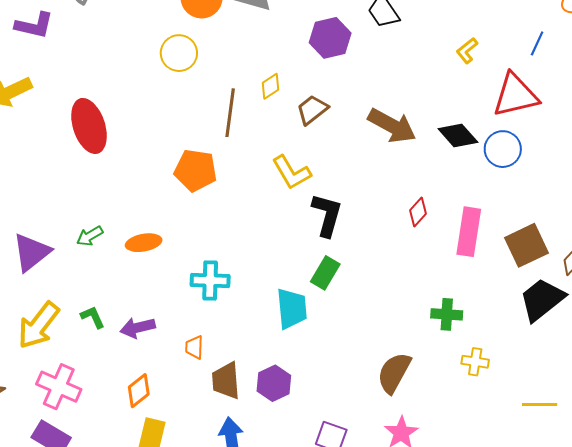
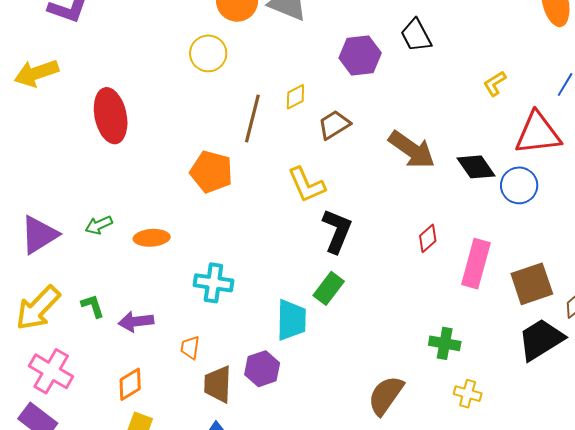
purple hexagon: (274, 383) -> (262, 369), moved

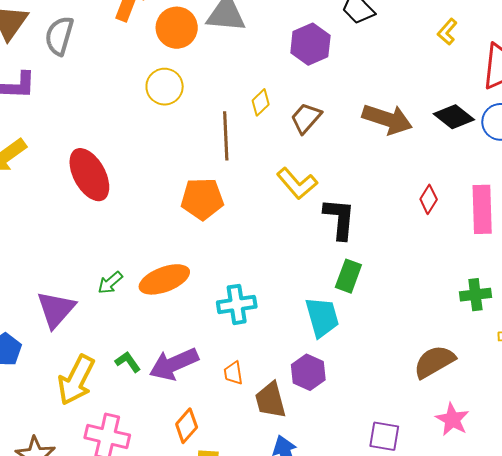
orange ellipse: (152, 238) -> (164, 279), size x1.4
purple arrow: (136, 322) -> (174, 364), size x1.4
brown semicircle: (386, 395) -> (434, 362), turned 42

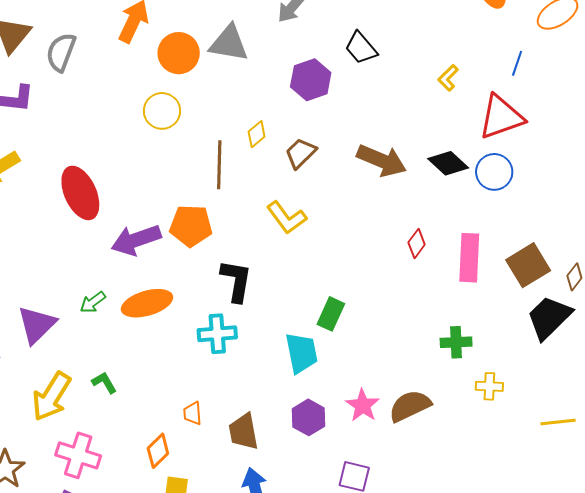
black L-shape: (340, 219) -> (236, 281), moved
purple arrow: (174, 364) -> (136, 240), moved
purple hexagon: (308, 372) -> (308, 417), moved
orange trapezoid: (233, 373) -> (193, 413), moved
pink star: (452, 419) -> (363, 405), moved

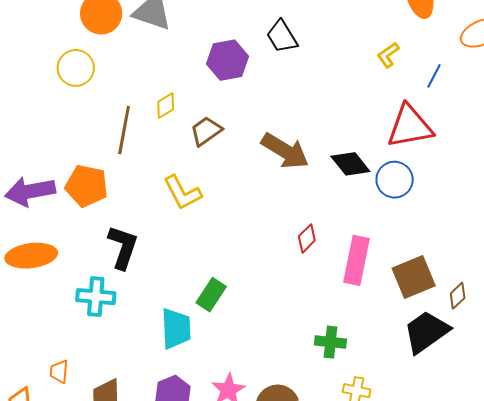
yellow L-shape: (448, 78) -> (388, 55), moved

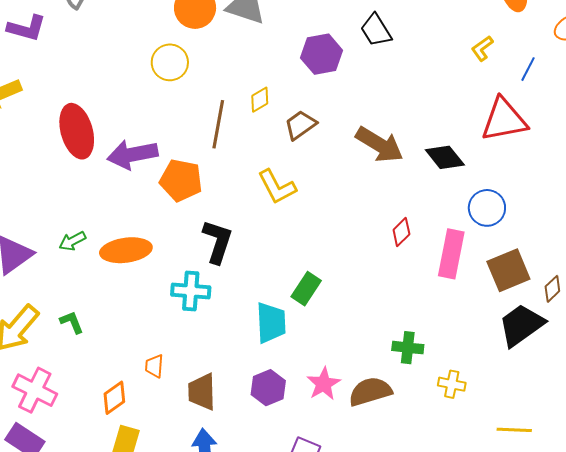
blue circle: (395, 180) -> (487, 208), moved
purple arrow: (30, 191) -> (132, 154), moved
green cross: (330, 342) -> (408, 348), moved

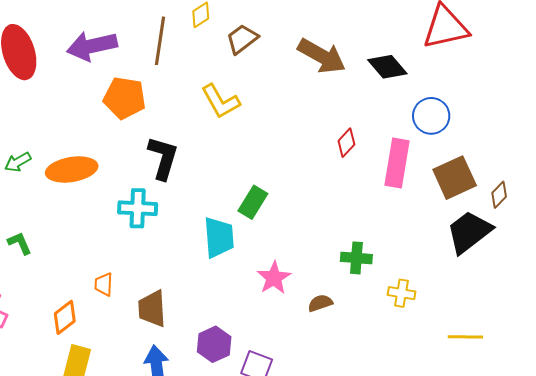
purple arrow: (132, 154) -> (92, 46), moved
pink star: (324, 384) -> (274, 278), moved
purple hexagon: (268, 388) -> (214, 344), moved
brown semicircle: (370, 391) -> (320, 303), size x0.6

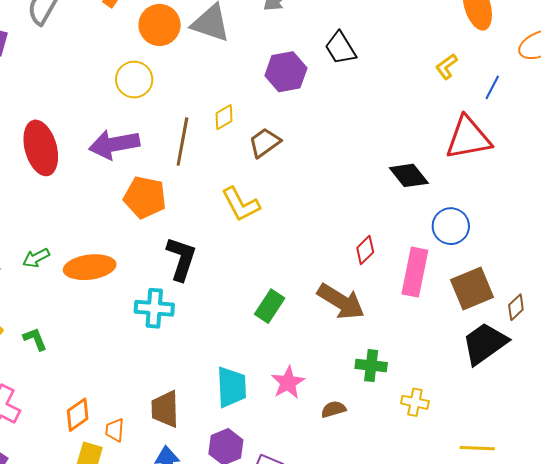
brown arrow: (322, 56) -> (341, 302), moved
cyan trapezoid: (219, 237) -> (232, 387), moved
orange trapezoid: (104, 284) -> (115, 430), moved

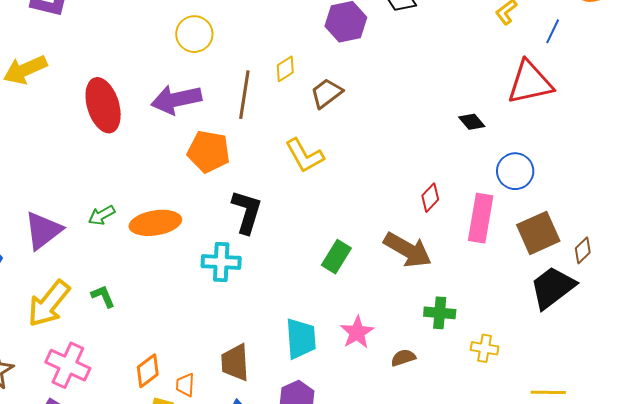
black diamond: (409, 175) -> (472, 122), size x0.7

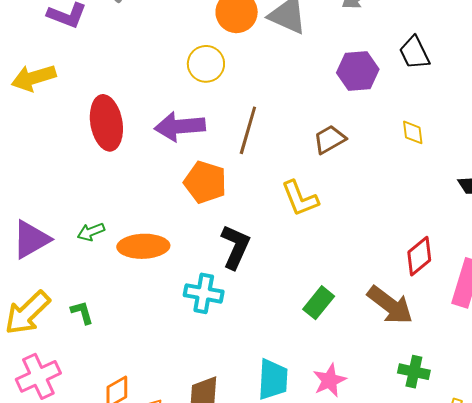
yellow diamond: (285, 69) -> (413, 132), moved, turned -72
red diamond: (430, 198) -> (419, 256), size x1.4
pink cross: (68, 365) -> (38, 376), turned 33

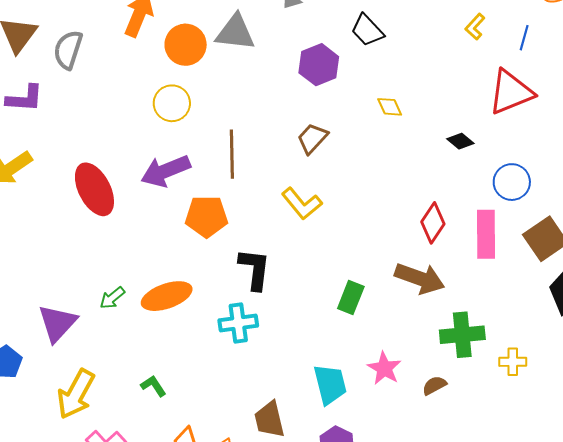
green L-shape: (82, 312) -> (153, 386), moved
green cross: (414, 372) -> (462, 335), size x1.4

